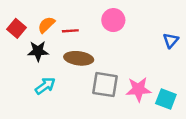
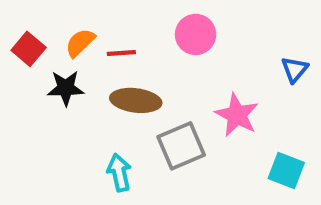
gray square: (105, 85) -> (181, 146), turned -32
cyan arrow: (45, 86) -> (119, 173), moved, turned -66
pink star: (138, 89) -> (237, 115), moved, turned 30

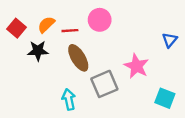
pink circle: (196, 34) -> (100, 20), moved
brown ellipse: (136, 100) -> (78, 58), turned 52

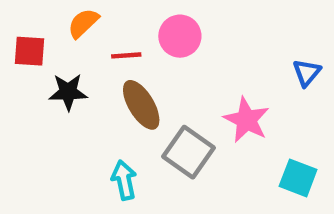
orange semicircle: (46, 25) -> (83, 23), moved
red square: (17, 28) -> (29, 51), turned -36
gray square: (104, 84) -> (188, 152), turned -32

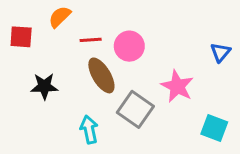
pink circle: (180, 36) -> (129, 46), moved
black star: (68, 92) -> (44, 86), moved

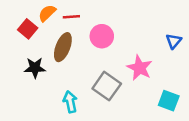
red square: (21, 37) -> (28, 29), moved, turned 36
red line: (91, 40) -> (71, 17), moved
brown ellipse: (101, 75) -> (63, 47), moved, turned 52

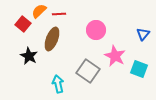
pink circle: (102, 36) -> (96, 30), moved
black star: (35, 68) -> (29, 56), turned 30
cyan square: (169, 101) -> (139, 69), moved

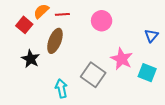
pink circle: (96, 30) -> (102, 21), moved

